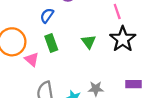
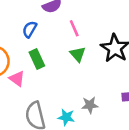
pink line: (117, 12) -> (74, 28), moved

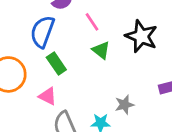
blue semicircle: (30, 29) -> (42, 32), size x1.6
pink triangle: (17, 79) -> (48, 96), moved

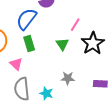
pink line: (92, 22) -> (75, 25), moved, turned 48
gray star: (124, 105) -> (68, 78), moved

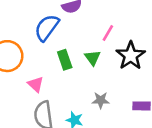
green rectangle: (29, 44) -> (65, 60), moved

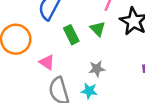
gray star: (101, 100) -> (97, 69), moved

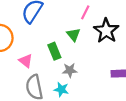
green rectangle: (71, 35) -> (54, 51), moved

